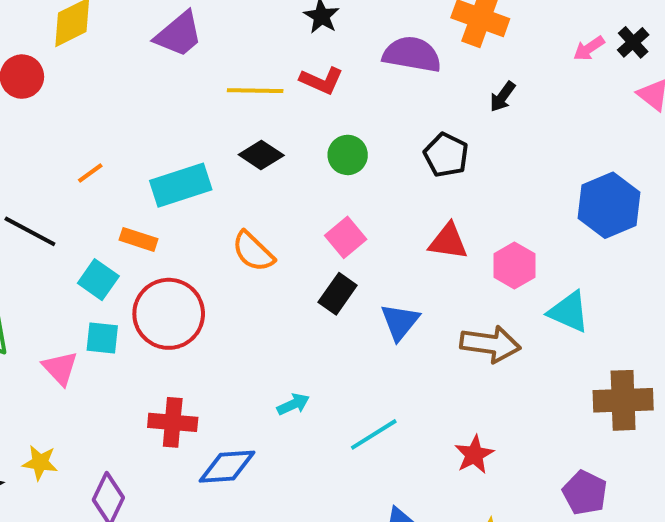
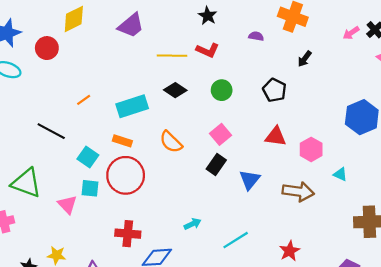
purple semicircle: (412, 54) -> (256, 36), size x0.5
orange rectangle: (139, 239) -> (122, 141), moved
cyan triangle: (569, 312) -> (340, 174), size x0.6

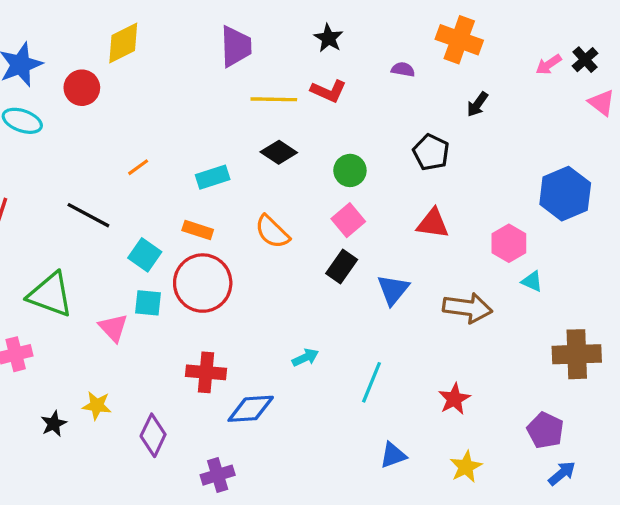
purple trapezoid: (131, 25) -> (236, 46), moved, turned -52
green circle: (222, 90) -> (350, 170), moved
cyan rectangle: (132, 106) -> (213, 177), size x0.7
pink hexagon: (311, 149) -> (509, 243), moved
cyan line: (236, 240) -> (372, 382), turned -36

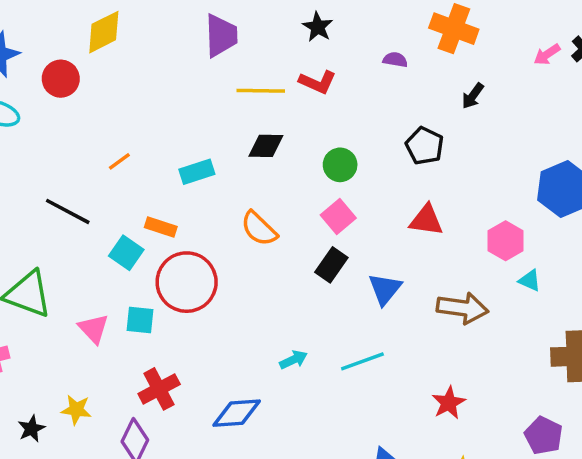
black diamond: (279, 152) -> (266, 146), turned -32
orange rectangle: (198, 230) -> (161, 227), moved
cyan square: (148, 303) -> (140, 320), moved
red cross: (206, 372) -> (159, 389), moved, turned -33
cyan line: (372, 382) -> (362, 361), moved, turned 48

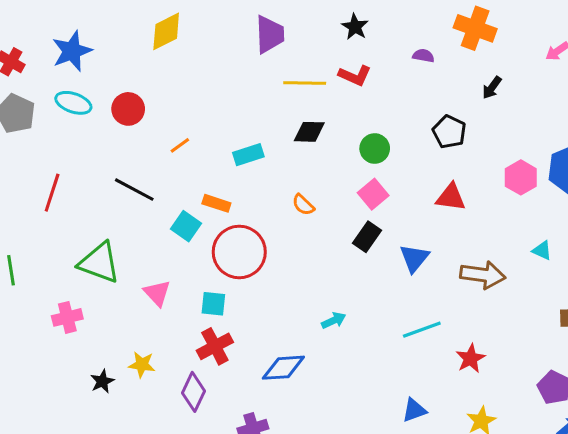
red circle: (61, 79) -> (128, 109), moved
orange semicircle: (259, 229) -> (303, 205), size x0.7
pink hexagon: (506, 241) -> (521, 177), moved
cyan square: (140, 320) -> (213, 304), moved
cyan line: (362, 361) -> (422, 330), moved

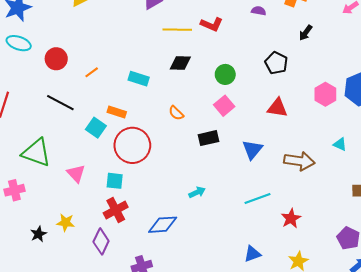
red circle: (128, 109) -> (56, 59), moved
cyan rectangle: (248, 155) -> (139, 79), turned 36
black rectangle: (367, 237) -> (209, 138), moved, turned 42

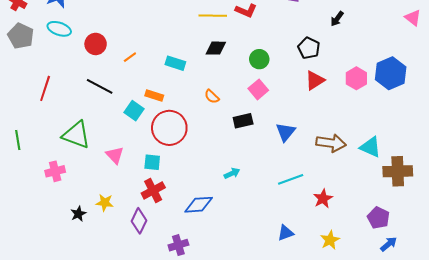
red triangle: (277, 108) -> (315, 80), moved, turned -40
cyan triangle: (340, 144) -> (370, 147), moved, size x1.6

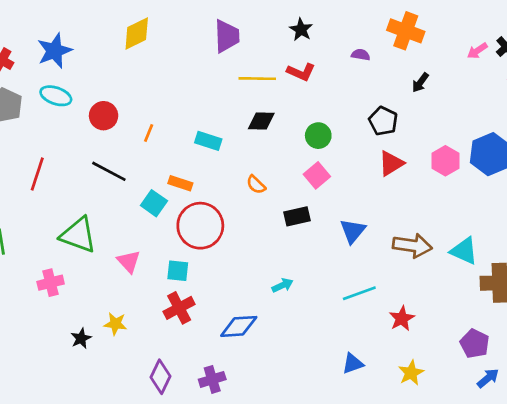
orange line: (130, 57) -> (149, 133), turned -32
purple diamond: (139, 221) -> (161, 377), moved

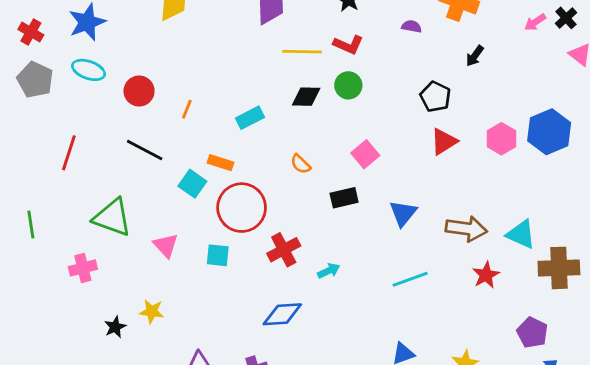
green circle: (318, 136) -> (348, 85), moved
cyan rectangle: (208, 141) -> (250, 118), turned -45
red cross: (179, 308) -> (284, 250), moved
red star: (402, 318) -> (486, 275), moved

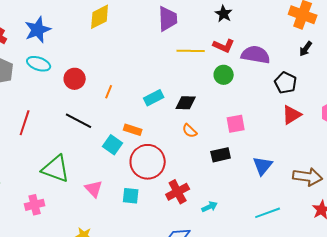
purple semicircle: (412, 26) -> (256, 55), moved, size x2.0
black arrow: (475, 56) -> (306, 49), moved
black diamond: (306, 97) -> (186, 103), moved
pink square: (365, 154) -> (236, 124), turned 30

